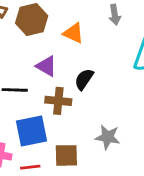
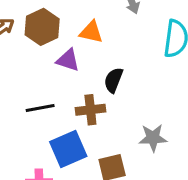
purple triangle: (46, 66) -> (68, 60), moved

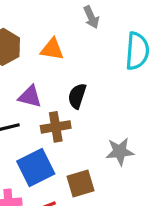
purple triangle: (68, 60) -> (30, 97), moved

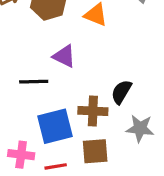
black semicircle: (77, 96) -> (121, 92), moved
brown cross: (56, 127) -> (93, 111), moved

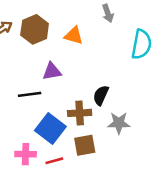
purple triangle: (64, 56) -> (52, 71), turned -30
blue square: (55, 126) -> (50, 128), turned -32

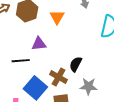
orange triangle: (74, 36) -> (57, 17), turned 42
brown cross: (80, 113) -> (59, 77), turned 30

